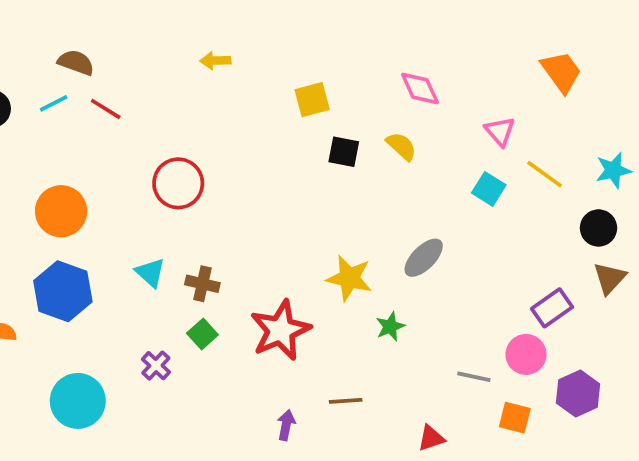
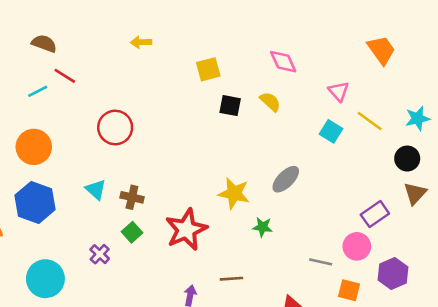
cyan line: (54, 103) -> (38, 91), moved
green star: (390, 327) -> (262, 227), turned 30

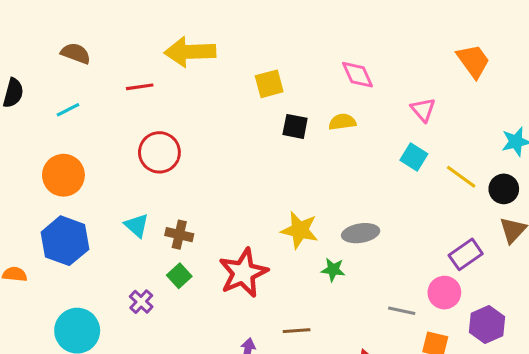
yellow arrow: (141, 42) -> (190, 52), size x2.0
red line: (65, 76) -> (140, 87), moved, turned -40
yellow semicircle: (270, 102) -> (342, 122), turned -50
yellow line: (370, 121) -> (461, 177), moved
gray ellipse: (286, 179) -> (361, 233), moved, turned 36

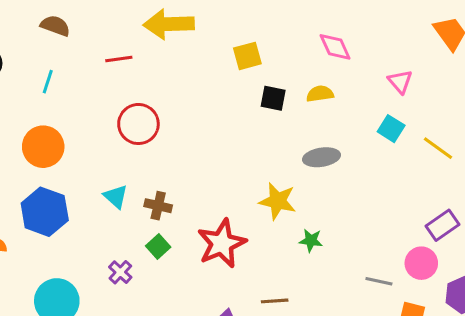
cyan line: (68, 110) -> (48, 82), turned -45
gray ellipse: (361, 233) -> (321, 157), moved

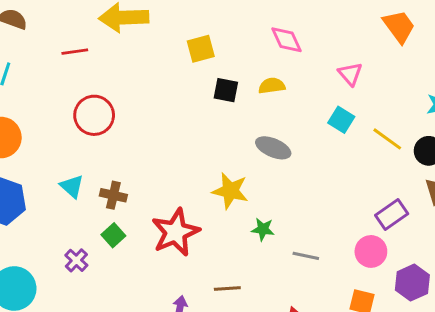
gray ellipse: (321, 157) -> (273, 148), turned 32
gray line: (379, 281) -> (306, 256), moved

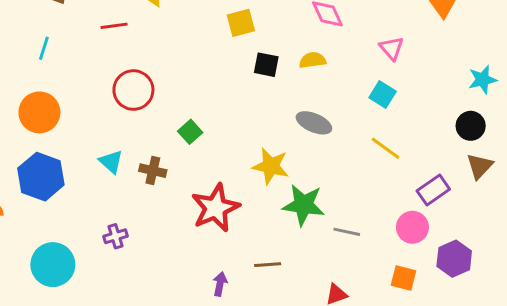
yellow line: (387, 139) -> (386, 148), moved
green star: (263, 229) -> (304, 205), size x1.8
green square: (113, 235) -> (190, 132), moved
purple cross: (76, 260) -> (116, 236), turned 30

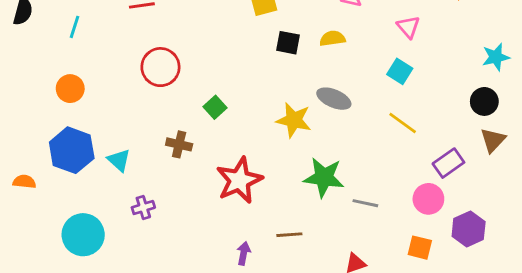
orange circle: (39, 112) -> (70, 89), size x0.7
cyan triangle: (111, 162) -> (119, 160), moved
yellow star: (271, 166) -> (294, 120), moved

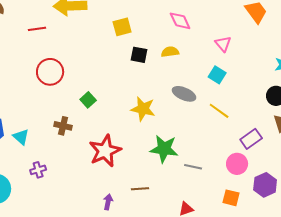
gray ellipse: (334, 99) -> (184, 94), moved

